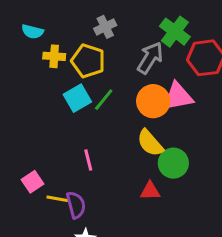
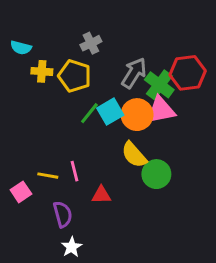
green cross: (175, 32) -> (159, 85), moved
cyan square: (77, 98) -> (110, 112), moved
red triangle: (150, 191) -> (101, 195), moved
yellow line: (57, 199) -> (48, 176), moved

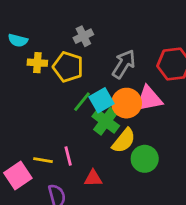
green cross: (159, 85) -> (106, 121), moved
yellow semicircle: (134, 155) -> (124, 141), turned -100
pink square: (21, 192) -> (18, 175), size x1.4

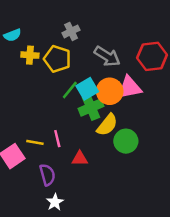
cyan semicircle: (18, 40) -> (12, 35), turned -35
gray arrow: (124, 64) -> (107, 56), turned 90
green cross: (106, 121) -> (91, 107), turned 30

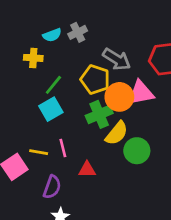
cyan semicircle: (12, 35) -> (52, 35), moved
yellow pentagon: (57, 59) -> (95, 79), moved
cyan square: (87, 89) -> (51, 109), moved
green line: (70, 90) -> (53, 85), moved
purple semicircle: (47, 175) -> (52, 187), turned 35

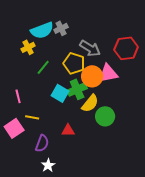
cyan semicircle: (52, 35) -> (42, 30), size x1.6
yellow cross: (33, 58) -> (28, 47), turned -32
cyan square: (51, 109) -> (60, 93), moved, turned -30
pink line: (63, 148) -> (18, 96), moved

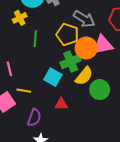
green line: (43, 67) -> (35, 39), turned -35
cyan square: (60, 93) -> (53, 77), moved

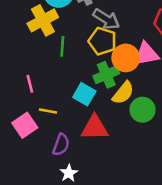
yellow cross: (20, 18) -> (43, 20), size x1.6
gray arrow: (84, 19) -> (106, 19), moved
red triangle: (61, 104) -> (95, 128), size x1.6

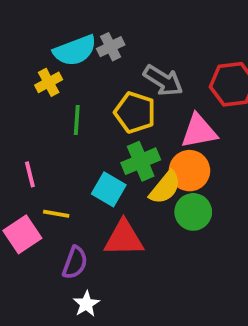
gray arrow: (106, 19) -> (163, 80), moved
yellow cross: (43, 20) -> (49, 82), size x0.6
orange circle: (126, 58) -> (189, 171), moved

